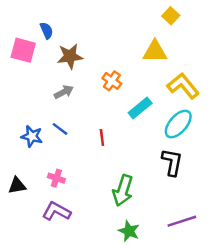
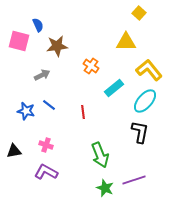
gray arrow: (64, 92) -> (42, 75), moved
green arrow: (123, 190) -> (100, 155), turned -40
purple line: (182, 221) -> (134, 180), moved

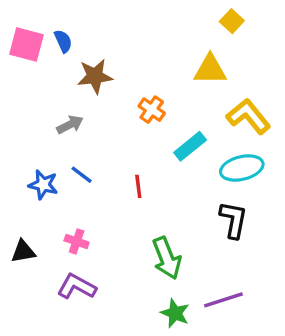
pink square: (19, 41) -> (26, 44), moved
cyan ellipse: (145, 101) -> (242, 168), turned 35

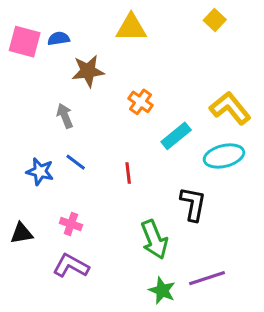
blue semicircle: (63, 41) -> (59, 39), turned -75
yellow triangle: (210, 70) -> (131, 28), moved
gray arrow: (70, 125) -> (65, 116), turned -85
black L-shape: (233, 220) -> (193, 204), moved

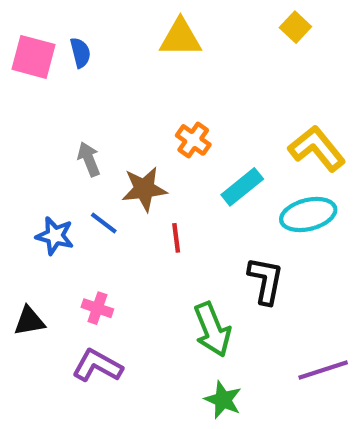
blue semicircle: (59, 39) -> (80, 53), turned 85
brown star: (88, 71) -> (144, 189), moved
purple line: (207, 278) -> (323, 370), moved

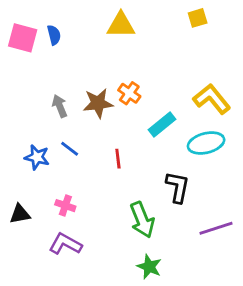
yellow square: (295, 27) -> (198, 18), turned 30
brown star: (144, 189) -> (98, 103), moved
purple line: (323, 370) -> (216, 228), moved

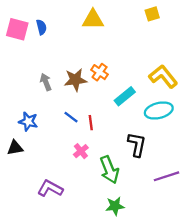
blue line: (70, 149) -> (71, 117), moved
pink cross: (65, 206) -> (81, 151), moved, turned 32
black triangle: (20, 214) -> (15, 148), moved
green star: (149, 267) -> (115, 206), turned -30

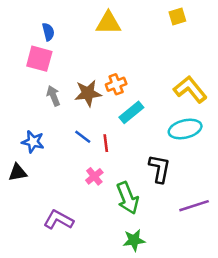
pink square: (17, 29) -> (39, 59), moved
orange cross: (100, 72) -> (116, 84), turned 35
cyan rectangle: (125, 96) -> (131, 112), moved

